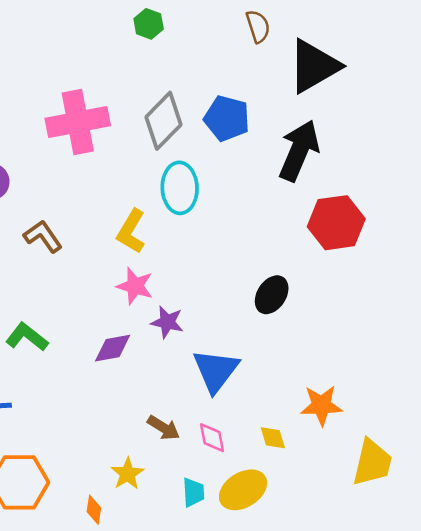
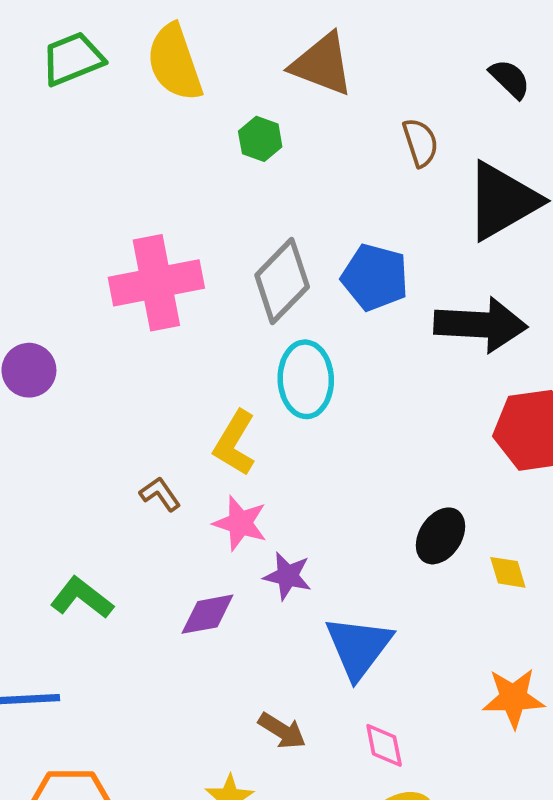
black arrow: (299, 151) -> (481, 325), turned 70
brown L-shape: (43, 236) -> (160, 494), moved, size x0.7
pink diamond: (212, 438) -> (384, 745), moved
yellow diamond: (273, 438) -> (508, 572), moved

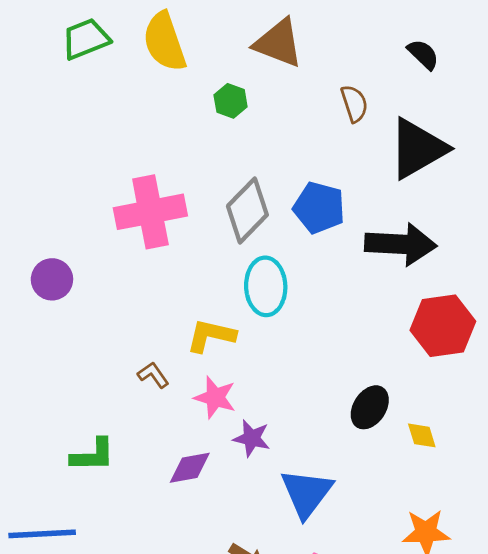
yellow L-shape: (235, 443) -> (211, 336), turned 72
green L-shape: (82, 598) -> (93, 455), turned 141

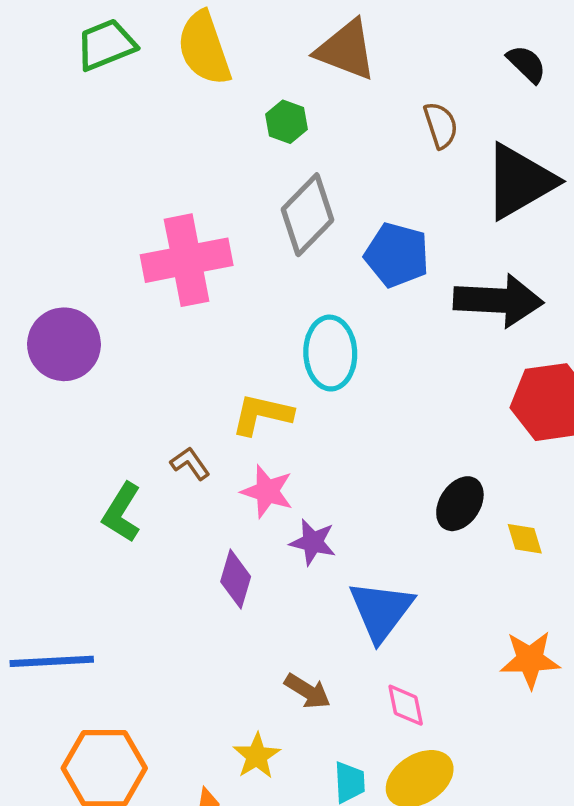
gray diamond: (247, 210) -> (307, 215), moved
purple circle: (52, 279) -> (64, 344), size x1.4
green L-shape: (93, 455) -> (122, 512), moved, turned 123
purple diamond: (190, 468) -> (236, 579), turned -63

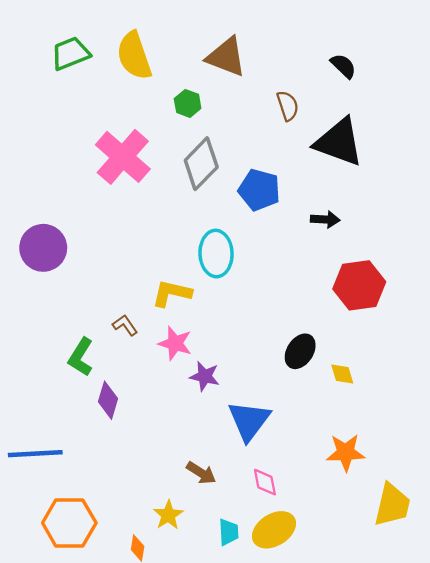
black triangle: (519, 181) -> (339, 142), turned 50
pink cross: (187, 260) -> (123, 157), moved, turned -38
black arrow: (498, 300) -> (325, 219), size x0.5
purple diamond: (236, 579) -> (108, 400), moved

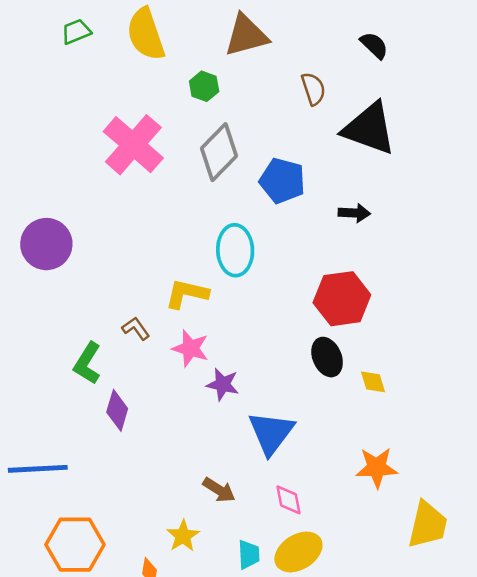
green trapezoid: (70, 53) -> (76, 32), size x0.7
brown triangle: (226, 57) -> (246, 35), turned -36
red hexagon: (359, 285) -> (342, 299), moved
black ellipse: (300, 351) -> (327, 357), turned -56

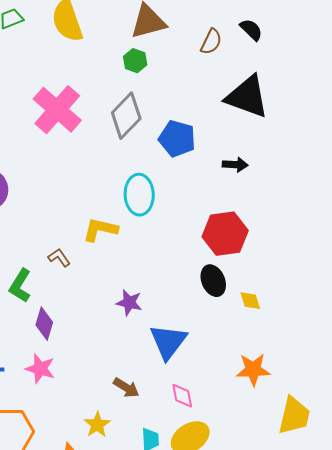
green hexagon: (204, 86) -> (135, 61), moved
brown semicircle: (313, 89) -> (211, 42), moved, turned 44
pink star: (190, 348) -> (40, 369), moved

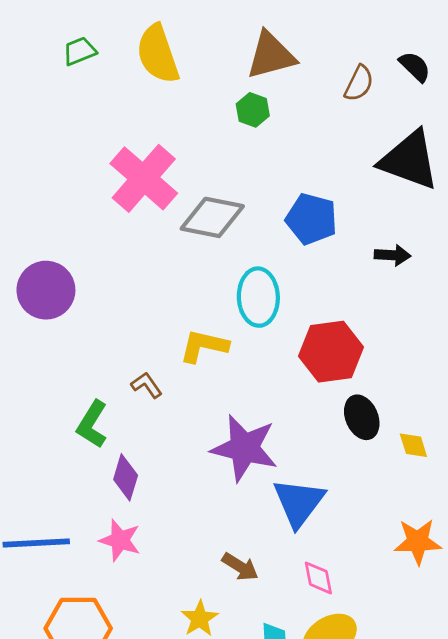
gray diamond: (126, 116) -> (212, 217), moved, turned 57
red hexagon: (225, 234) -> (331, 352), moved
purple star: (129, 303) -> (244, 448), size x1.8

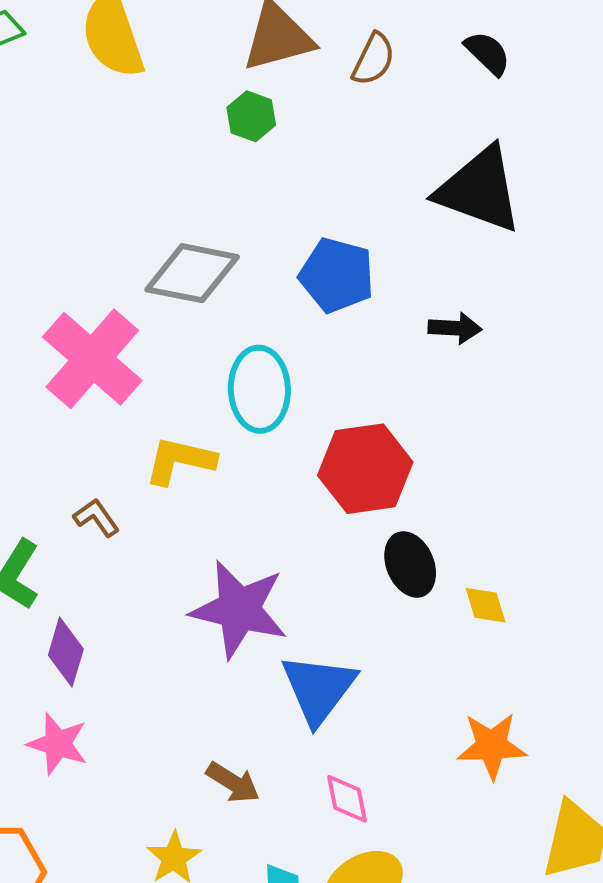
brown semicircle: (359, 83) -> (373, 59), moved
pink cross: (144, 178) -> (92, 359), moved

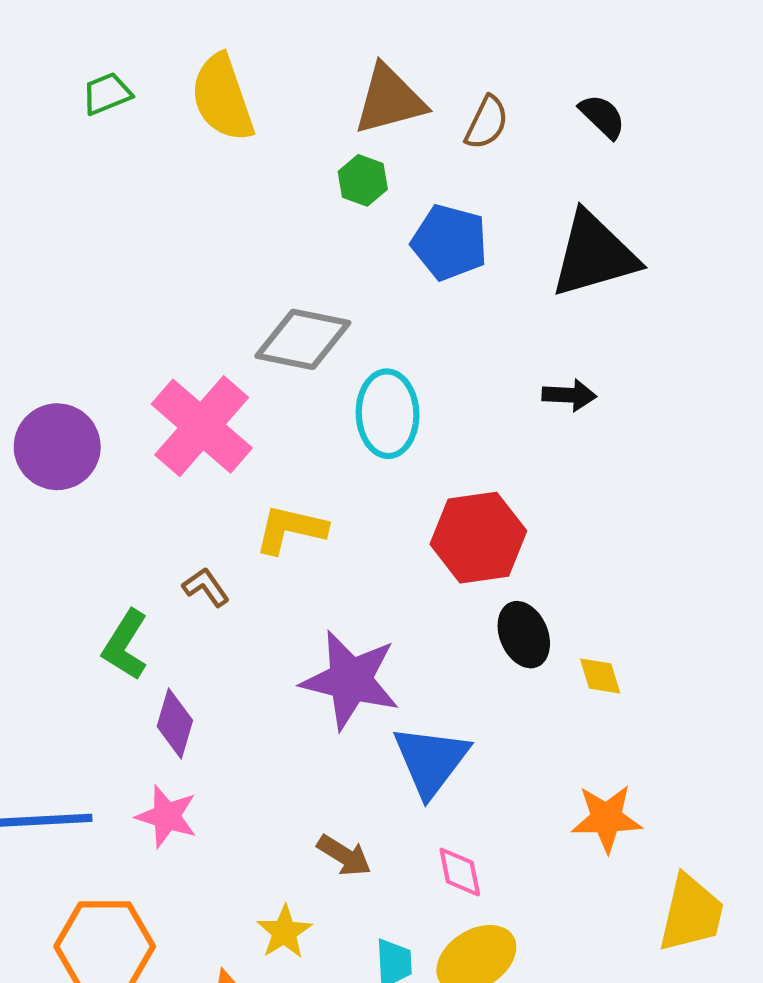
black triangle: (479, 190) -> (594, 255), turned -36
blue pentagon: (337, 275) -> (449, 242), moved
cyan ellipse: (259, 389) -> (388, 414), moved

